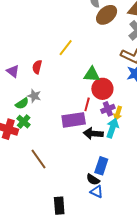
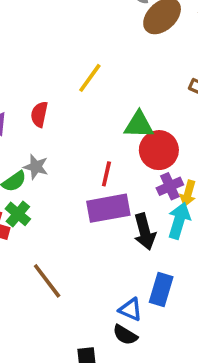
red line: (87, 104) -> (106, 174), moved
black arrow: (93, 134) -> (145, 232), turned -108
black semicircle: (93, 180) -> (125, 335), moved
blue triangle: (97, 192) -> (130, 310), moved

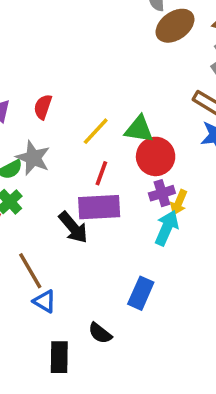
yellow line: (90, 78) -> (96, 131), moved
gray star: (36, 167) -> (33, 158), size x1.4
black arrow: (145, 232) -> (73, 227), moved, turned -32
blue triangle: (130, 310) -> (45, 301), moved

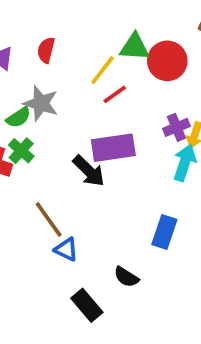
green triangle: (139, 129) -> (135, 47), moved
red circle: (156, 156) -> (167, 61), moved
red line: (101, 173) -> (115, 94), moved, turned 40
black rectangle: (59, 357) -> (87, 305), turned -36

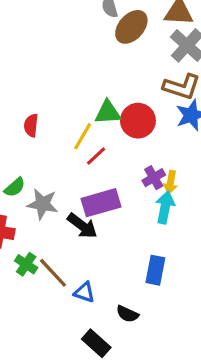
gray star: (41, 103) -> (43, 204), moved
green cross: (21, 151) -> (26, 264), moved
blue triangle: (66, 249) -> (84, 292), moved

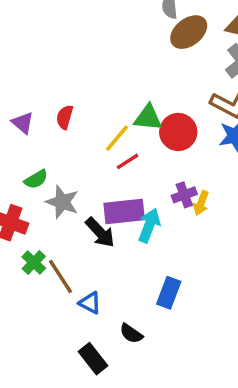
cyan arrow: (165, 207) -> (149, 225), moved

